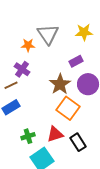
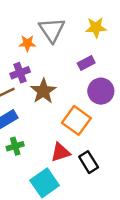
purple cross: (22, 69) -> (20, 73), turned 35
brown star: (60, 84) -> (43, 91), moved
green cross: (28, 136) -> (15, 146), moved

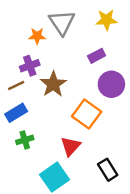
red triangle: (60, 152) -> (71, 146), turned -30
black rectangle: (89, 162) -> (108, 170), moved

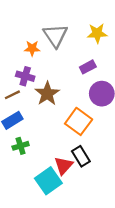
purple cross: (30, 66) -> (25, 76), turned 36
red triangle: (71, 146) -> (63, 166), moved
black rectangle: (108, 170) -> (81, 156), moved

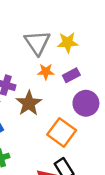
yellow star: (97, 33) -> (68, 43), moved
orange star: (32, 48) -> (46, 72), moved

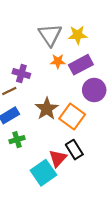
purple rectangle: (71, 75) -> (81, 65), size x1.5
brown star: (29, 103) -> (47, 109), moved

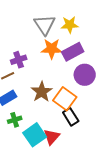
orange star: (58, 61) -> (52, 49), size x1.5
purple cross: (21, 73) -> (19, 60), turned -35
black rectangle: (74, 150) -> (71, 117), moved
cyan square: (43, 173) -> (35, 135), moved

